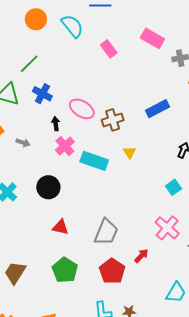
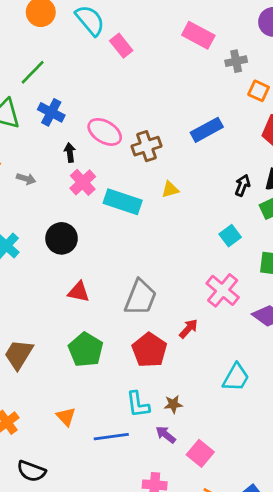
pink rectangle: (109, 49) -> (121, 46), moved
yellow triangle: (130, 152) -> (170, 189), turned 48

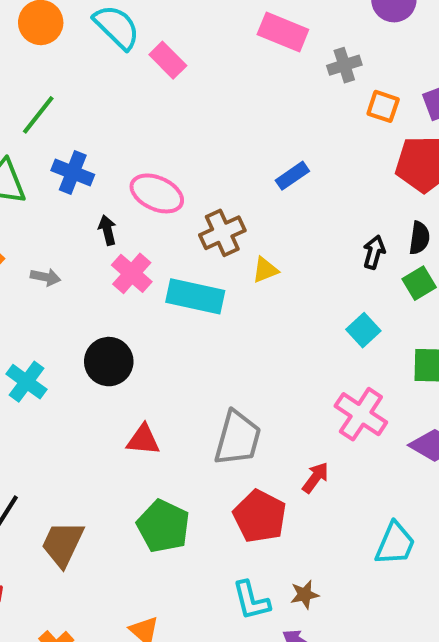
blue rectangle: (207, 130) -> (292, 176), moved, size x0.7
brown cross: (147, 146) -> (222, 233), moved

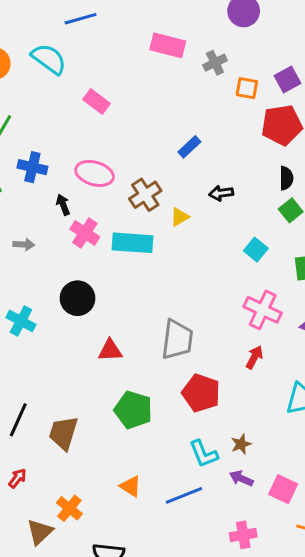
pink rectangle: (168, 60) -> (96, 102), moved
black arrow: (374, 252) -> (221, 193), moved, turned -105
red arrow: (315, 478) -> (254, 357), moved

